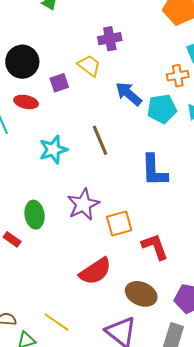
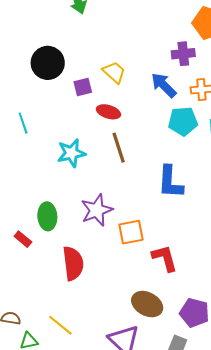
purple cross: (110, 39) -> (183, 54), moved
blue arrow: (129, 94) -> (164, 85), moved
red ellipse: (26, 102) -> (108, 112), moved
red semicircle: (95, 271) -> (73, 263), moved, turned -68

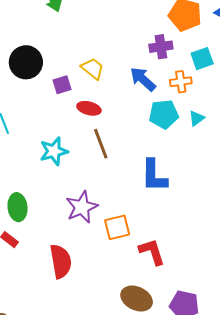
green ellipse: (47, 216) -> (18, 207), moved

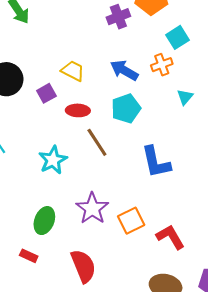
purple cross: (161, 47) -> (118, 17), moved
cyan pentagon: (164, 114) -> (126, 108), moved
green ellipse: (18, 207) -> (44, 221), moved, turned 40

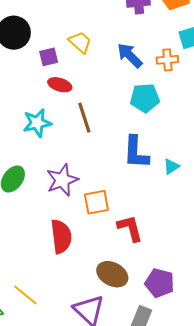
cyan triangle: (185, 97) -> (171, 166), moved
cyan pentagon: (126, 108) -> (145, 98), moved
red ellipse: (78, 110) -> (60, 85), moved
red semicircle: (83, 266) -> (61, 236), moved

